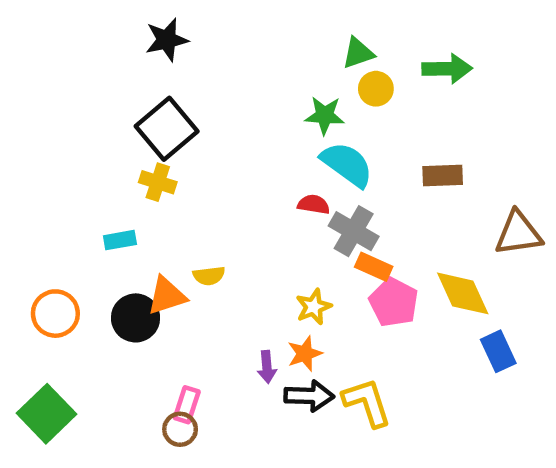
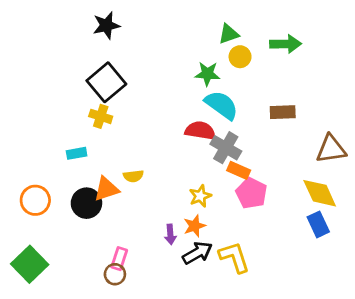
red semicircle: (314, 204) -> (200, 131), size x1.5
yellow diamond: (463, 293) -> (320, 193), moved
black arrow: (309, 396) -> (197, 253), turned -32

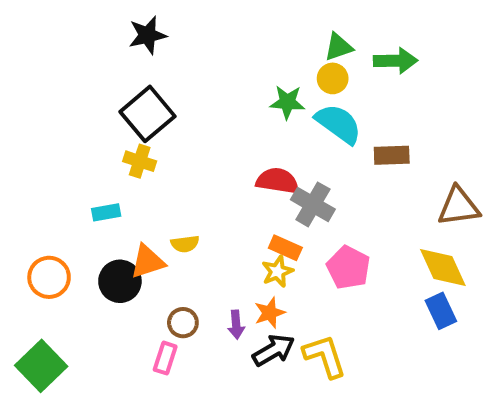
green triangle: (229, 34) -> (339, 47), moved
cyan semicircle: (222, 105) -> (339, 124), moved
orange rectangle: (239, 170) -> (285, 248), moved
brown circle: (115, 274) -> (183, 323), moved

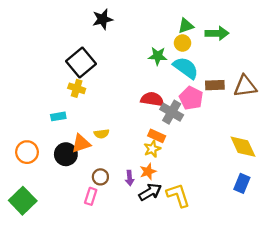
black star: (148, 35) -> (103, 19), moved
brown triangle: (459, 206) -> (245, 86), moved
pink pentagon: (348, 267) -> (191, 98), moved
blue rectangle: (441, 311) -> (242, 183), moved, turned 48

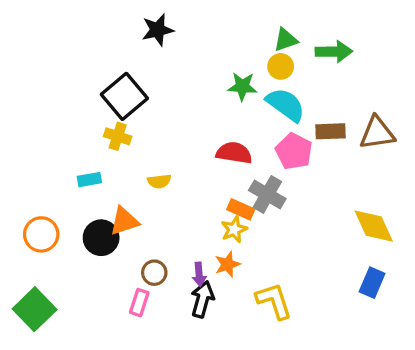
gray cross: (172, 112) -> (267, 194), moved
yellow semicircle: (102, 134) -> (159, 181), moved
black arrow: (150, 192) -> (202, 299), moved, turned -45

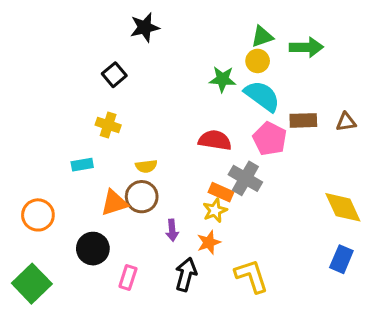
black square: (124, 96) -> (114, 75), moved, size x0.6
brown triangle: (377, 133) -> (346, 122), size x0.6
black circle: (101, 238) -> (93, 249), moved
brown circle: (154, 273) -> (142, 197), moved, size x1.4
purple arrow: (199, 274) -> (172, 230), moved

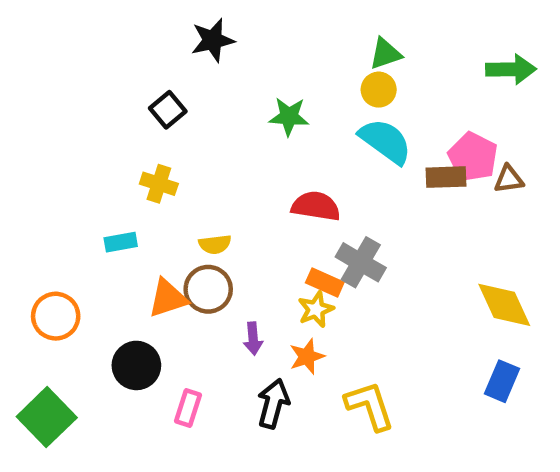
green arrow: (306, 47) -> (511, 69), moved
green star: (222, 79) -> (289, 116), moved
pink pentagon: (270, 139) -> (473, 157), moved

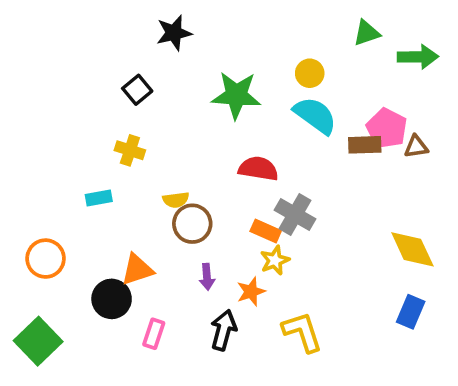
green triangle: (385, 54) -> (367, 33), moved
green star: (289, 116) -> (236, 95), size x1.5
brown circle: (208, 289) -> (192, 224), moved
orange triangle: (168, 298) -> (137, 270), moved
yellow star: (316, 309) -> (275, 260), moved

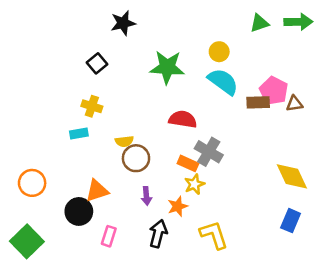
green arrow: (418, 57) -> (298, 22), moved
cyan rectangle: (99, 198) -> (79, 134), moved

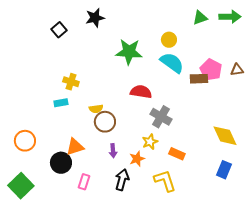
black square: (97, 63) -> (59, 30), moved
brown triangle: (294, 104) -> (237, 70), moved
orange rectangle: (188, 163) -> (177, 154), moved

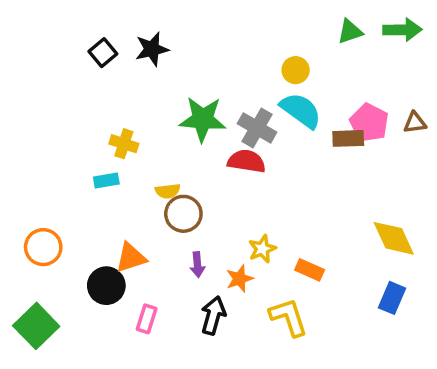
black star: (95, 18) -> (152, 49), moved
green star: (129, 52) -> (203, 119), moved
gray cross: (161, 117) -> (257, 128), moved

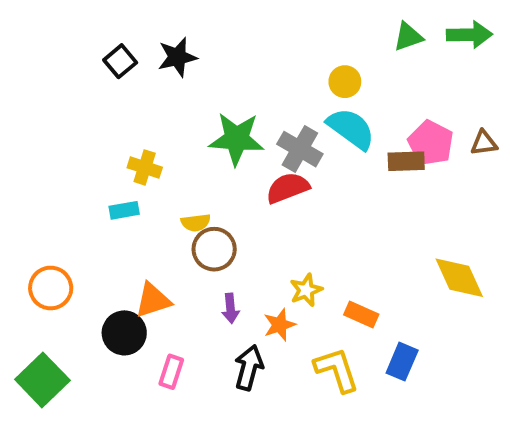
red semicircle: (247, 161) -> (288, 188), turned -30
blue rectangle: (392, 298) -> (402, 362), moved

